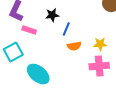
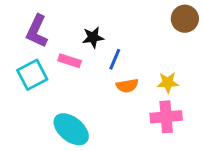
pink rectangle: (29, 30) -> (70, 61), moved
cyan square: (13, 52) -> (32, 75), moved

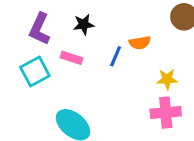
black star: (93, 37) -> (84, 24), moved
orange semicircle: (127, 86) -> (140, 43), moved

